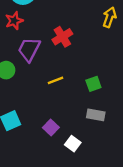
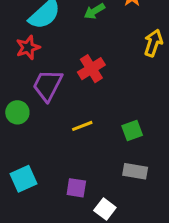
purple square: (51, 128) -> (76, 188), turned -35

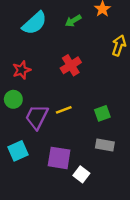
red star: (28, 47) -> (22, 70), moved
purple trapezoid: (48, 85) -> (37, 117), moved
purple square: (76, 188) -> (59, 158), size x1.5

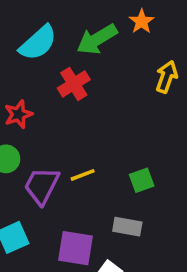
green arrow: (73, 21) -> (97, 39), size x1.6
red cross: (71, 65) -> (74, 84), moved
gray rectangle: (105, 145) -> (127, 227), moved

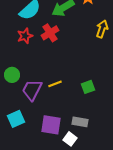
red star: (18, 114) -> (25, 36), moved
gray rectangle: (127, 227) -> (80, 122), moved

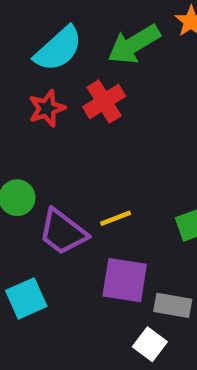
purple trapezoid: (32, 90) -> (63, 232), turned -80
purple square: (51, 125) -> (125, 280), moved

